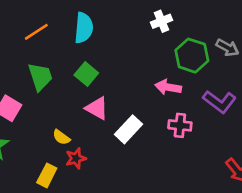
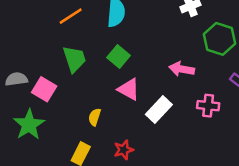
pink arrow: (168, 87) -> (182, 69), moved
yellow semicircle: (61, 137) -> (95, 117), turned 72
red star: (76, 158) -> (124, 150), moved

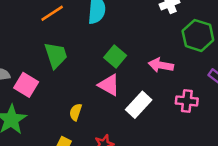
green square: (119, 56) -> (115, 57), moved

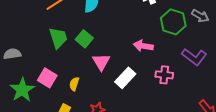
green square: (115, 57) -> (84, 39), moved
pink square: (26, 85) -> (47, 78), moved
pink triangle: (109, 85) -> (101, 62), turned 30

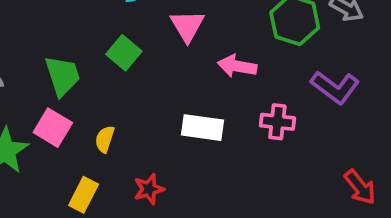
green trapezoid: (58, 38) -> (62, 76), moved
pink triangle: (101, 62) -> (187, 26), moved
white rectangle: (125, 78) -> (203, 128), turned 55

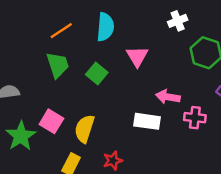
pink arrow: (237, 66) -> (168, 97), moved
green trapezoid: (62, 76) -> (58, 65), moved
yellow semicircle: (105, 139) -> (85, 129), size x1.6

